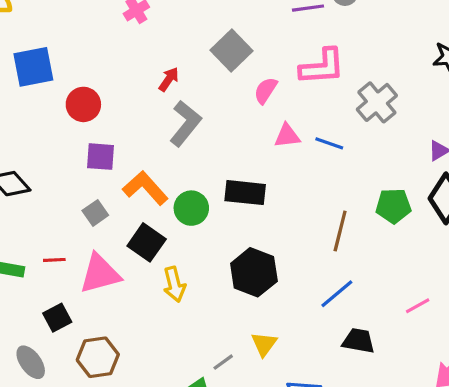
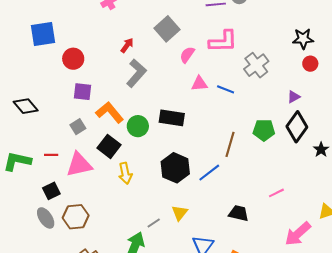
blue line: (337, 294) -> (209, 173), moved
gray ellipse: (31, 362) -> (46, 218), moved

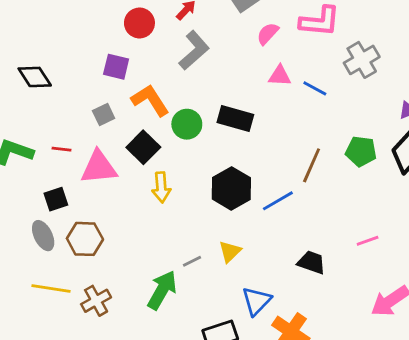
red circle: (73, 59) -> (139, 23), moved

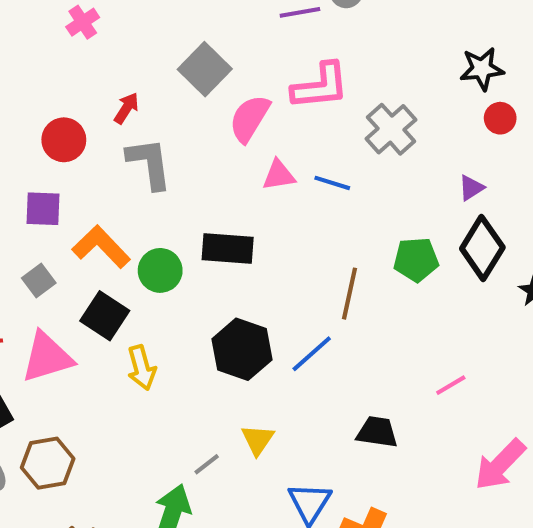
pink semicircle: (268, 34) -> (250, 118), size x1.4
gray L-shape: (194, 50) -> (149, 163), turned -45

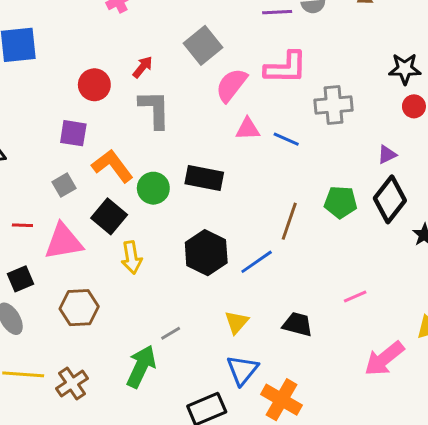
gray cross: (391, 129) -> (334, 105), turned 30
yellow triangle: (258, 440) -> (237, 322), moved
brown hexagon: (48, 463) -> (79, 308), moved

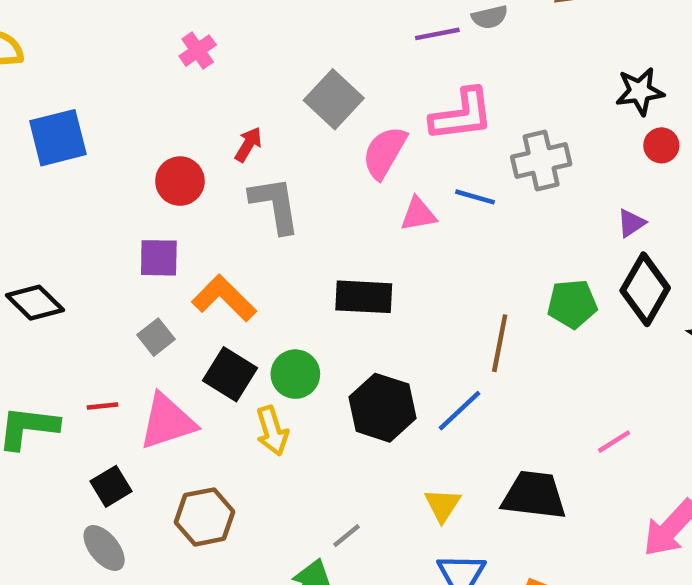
blue line: (286, 139) -> (475, 197), moved
green circle: (153, 188) -> (295, 374), moved
black trapezoid: (298, 324) -> (534, 495), size x1.4

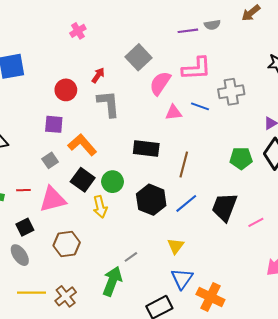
brown line: (500, 343) -> (184, 165), moved
black trapezoid: (534, 495) -> (224, 207), moved, turned -80

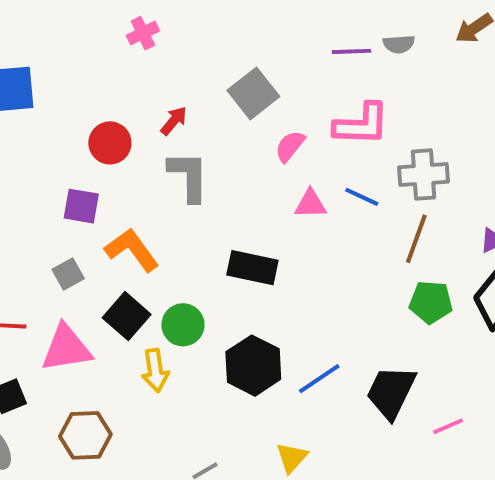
pink semicircle: (160, 83) -> (290, 146), size x0.7
brown line: (184, 165) -> (416, 239), moved

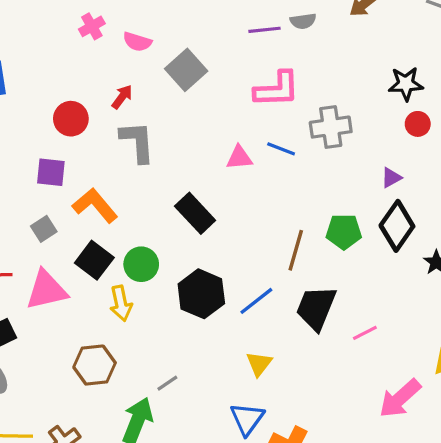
pink semicircle: (290, 146) -> (137, 42), moved, turned -108
brown line: (416, 239) -> (296, 250), moved
black rectangle: (252, 268) -> (195, 213), turned 39
brown hexagon: (85, 435) -> (95, 365), moved
yellow triangle: (292, 458) -> (259, 364), moved

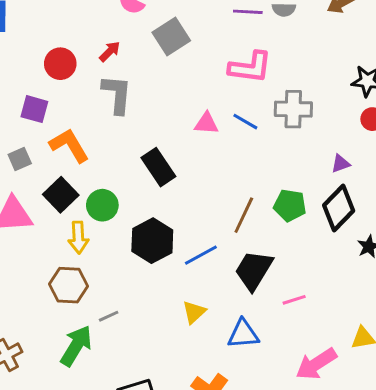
brown hexagon: (95, 365) -> (69, 285), moved
blue triangle: (247, 419) -> (243, 334), moved, turned 40

